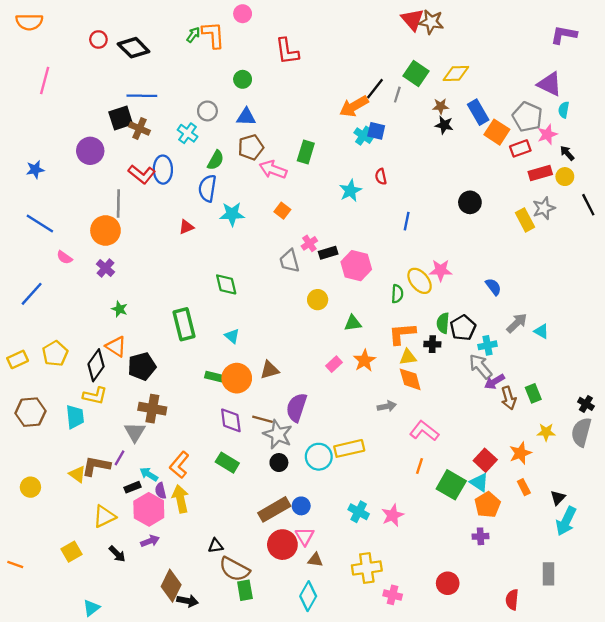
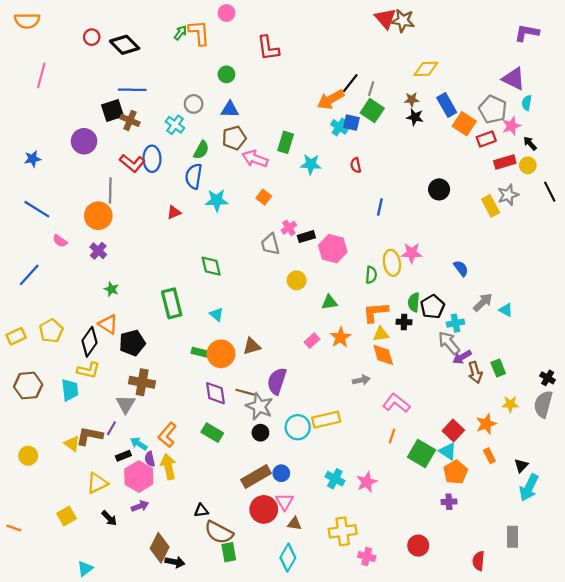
green square: (416, 73) -> (372, 111), moved
cyan star: (350, 191) -> (311, 164), moved, turned 30
yellow ellipse: (420, 281) -> (392, 263), turned 30

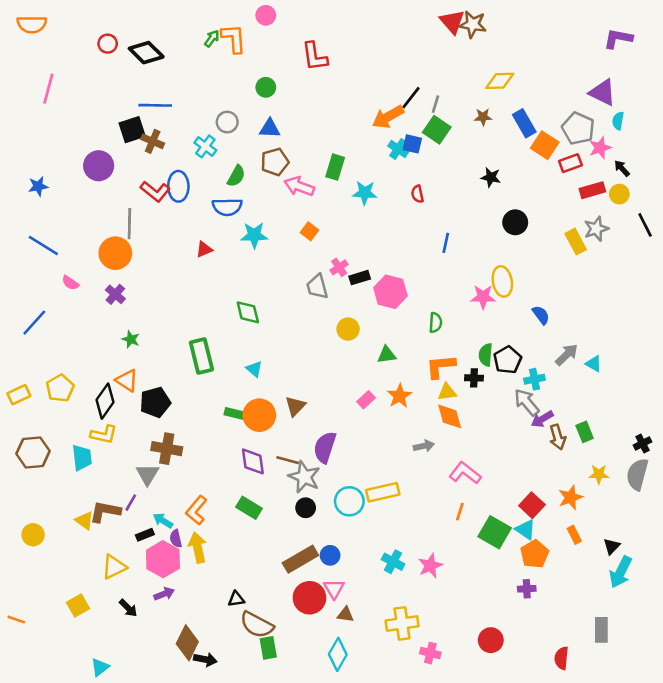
black star: (415, 117) -> (491, 177), moved
blue semicircle: (194, 176) -> (227, 207), turned -100
yellow ellipse: (392, 263) -> (502, 281), moved
brown triangle: (252, 346) -> (295, 406), turned -30
black cross: (548, 378) -> (642, 443), turned 32

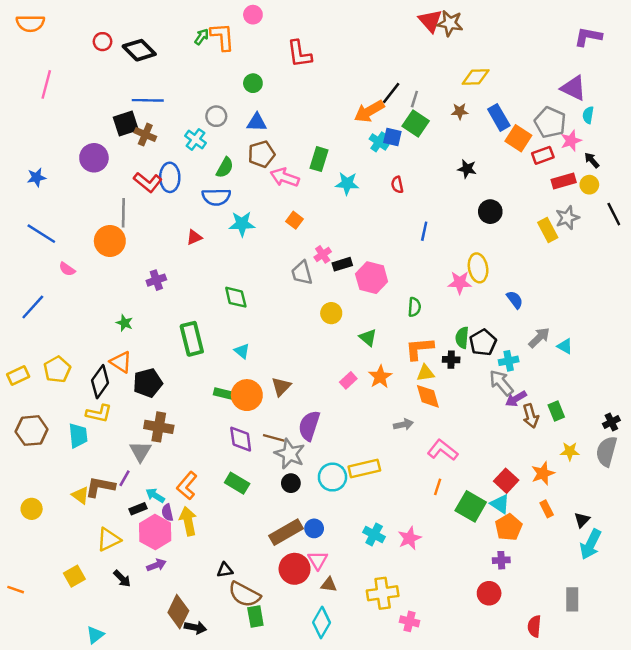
purple cross: (115, 294) -> (156, 280), moved, turned 30
green triangle: (387, 355) -> (368, 338), turned 48
red circle: (491, 640) -> (489, 593), moved

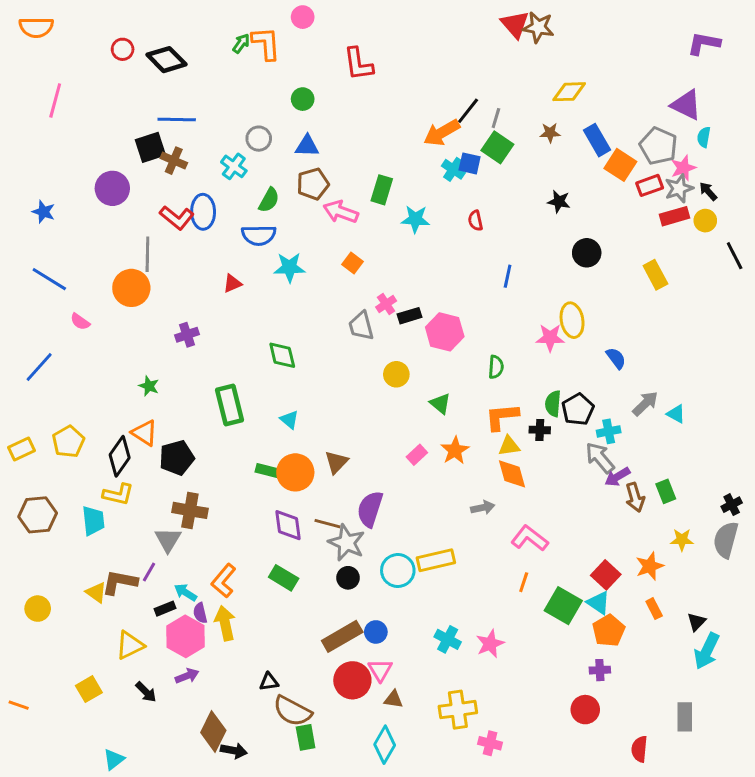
blue star: (36, 177) -> (43, 212), turned 30
gray star: (567, 218) -> (679, 188), moved

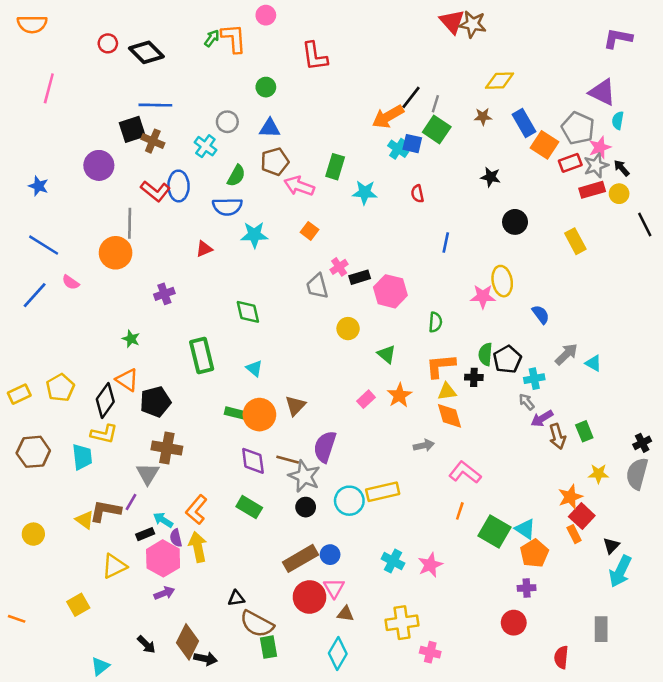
blue line: (39, 367) -> (35, 295), moved
gray arrow: (600, 458) -> (527, 402), size x0.6
red square: (606, 575) -> (582, 516), moved
black arrow: (146, 692) -> (146, 645), moved

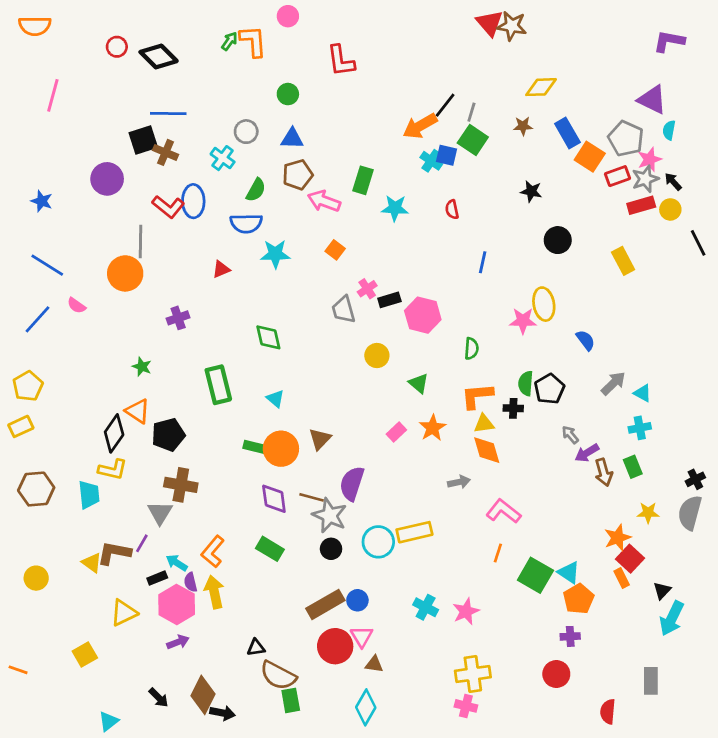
cyan cross: (534, 379) -> (640, 428), moved
yellow pentagon: (60, 388) -> (28, 386), moved
yellow cross: (402, 623) -> (473, 674), moved

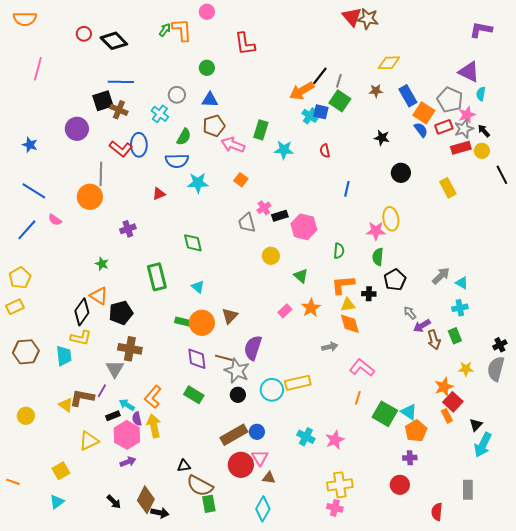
blue semicircle: (586, 340) -> (421, 130), moved
green semicircle: (526, 383) -> (378, 257), moved
cyan triangle: (108, 721) -> (57, 502), moved

